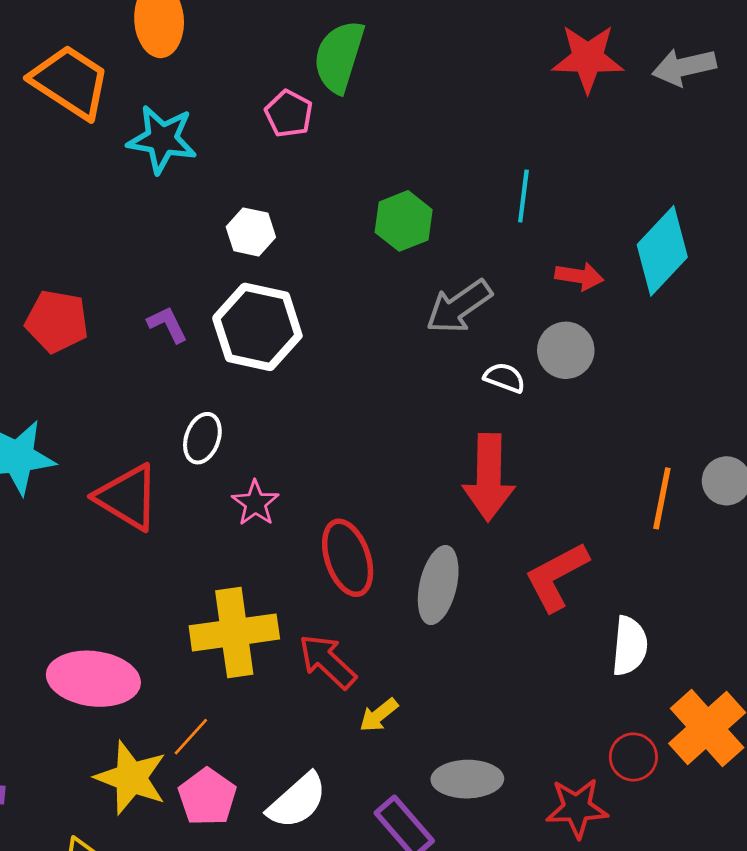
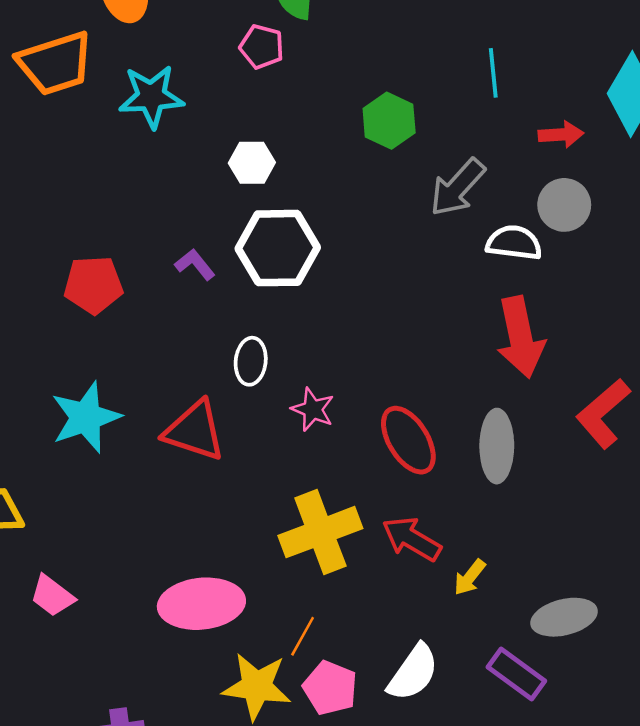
orange trapezoid: (70, 82) -> (55, 63), turned 142
white semicircle: (505, 378) -> (514, 243), size x1.4

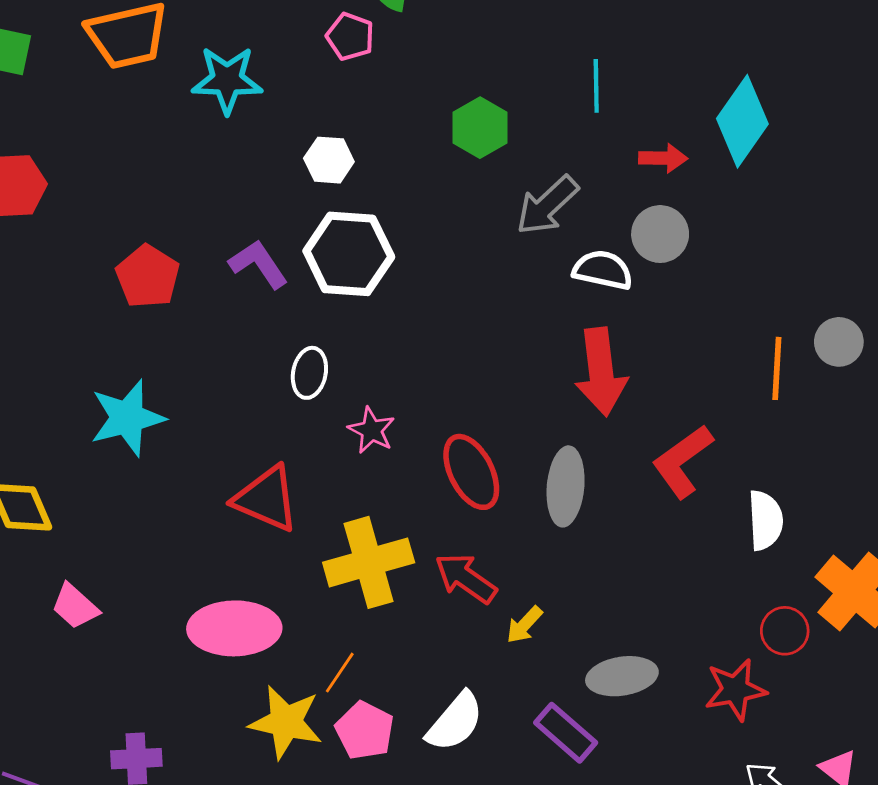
purple L-shape: (195, 265) -> (259, 264), size x1.4
red pentagon: (93, 285) -> (148, 276), turned 30
red triangle: (195, 431) -> (266, 499), moved

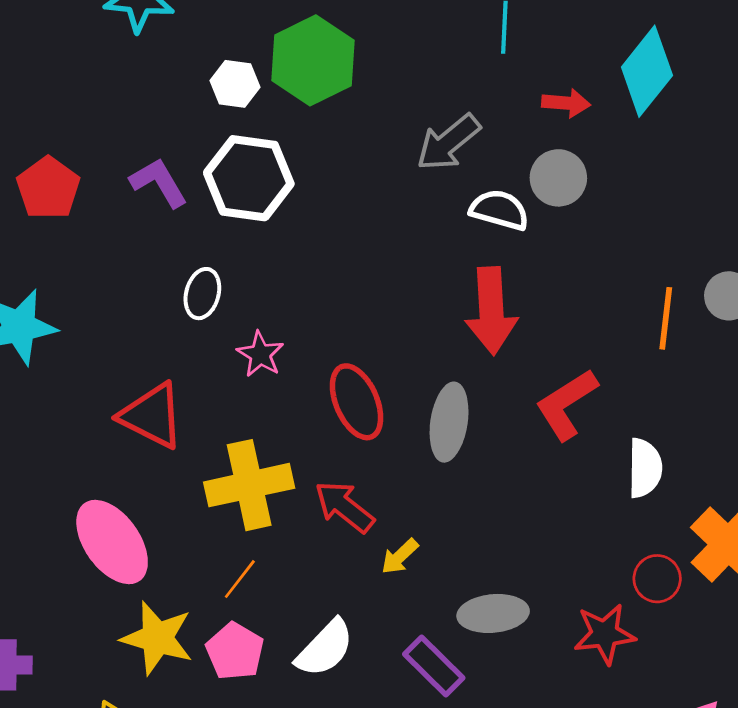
green hexagon: (480, 128) -> (313, 60), moved, size x1.5
pink ellipse: (234, 628) -> (112, 542), turned 52
orange line: (340, 673) -> (240, 579), moved

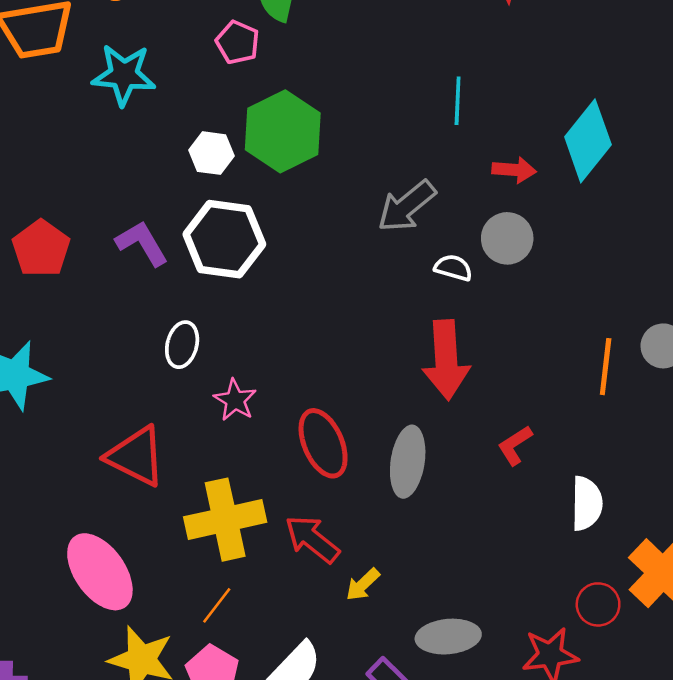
white semicircle: (499, 210) -> (453, 268), size x0.7
red L-shape: (567, 404) -> (515, 445), size x0.6

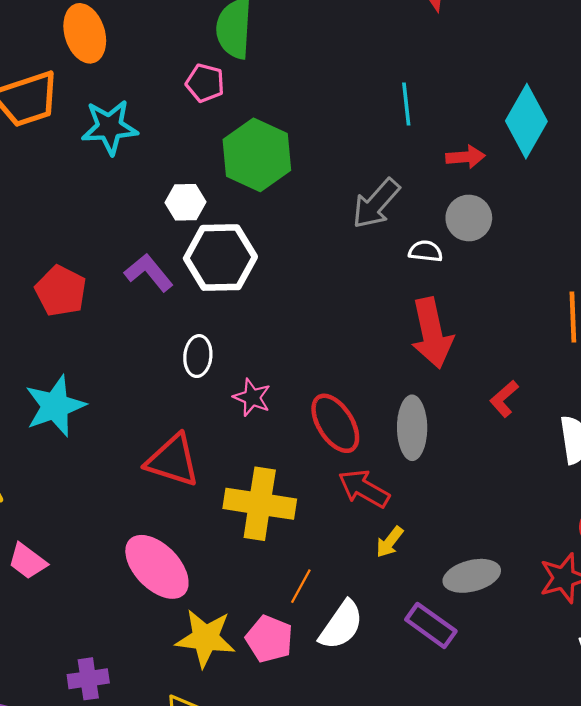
white hexagon: (211, 153) -> (186, 202), moved
yellow cross: (225, 520) -> (260, 504), turned 30
red arrow: (312, 539) -> (364, 489), moved
orange line: (217, 605) -> (301, 586), moved

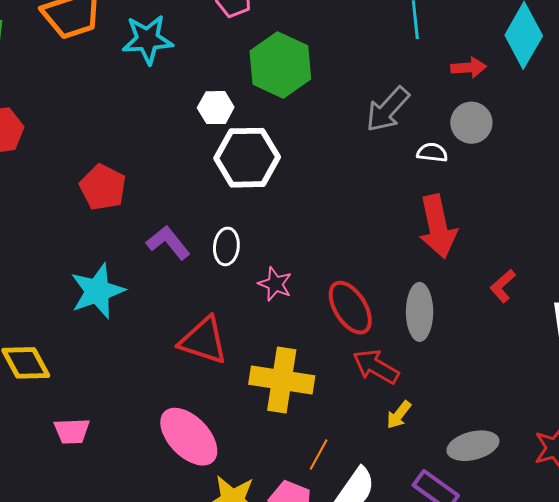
purple L-shape: (149, 273) -> (168, 243), moved
pink trapezoid: (27, 561) -> (72, 431), turned -39

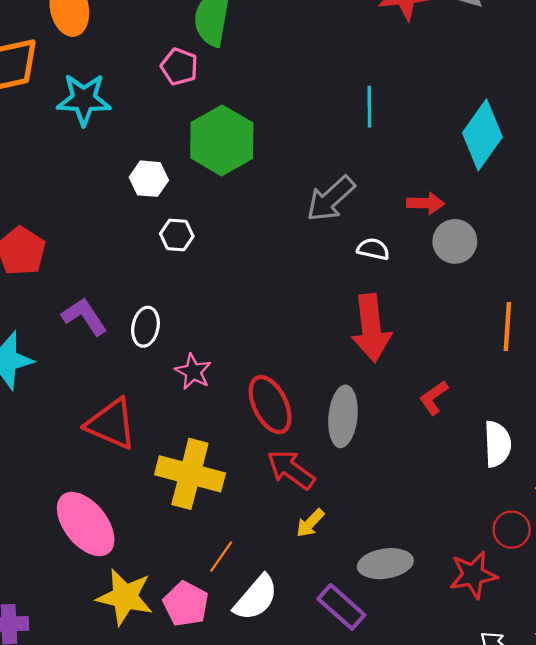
red arrow: (469, 68) -> (426, 203), moved
gray circle: (471, 123) -> (455, 241), moved
white hexagon: (247, 158) -> (177, 235), size x0.5

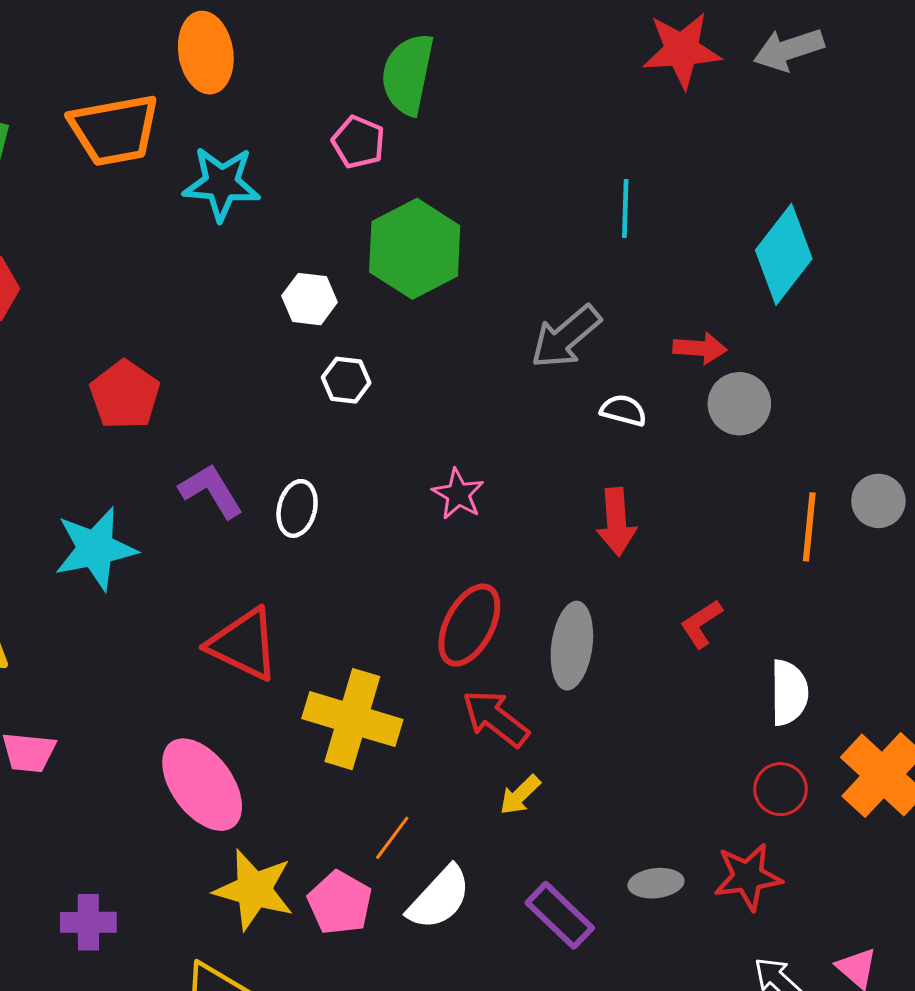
red arrow: (371, 328) -> (616, 522), size x0.7
pink star: (193, 372) -> (458, 494), moved
red ellipse: (270, 405) -> (469, 625), turned 52
red circle: (512, 530) -> (781, 789), moved
gray ellipse: (385, 564) -> (656, 883), moved, size x0.7

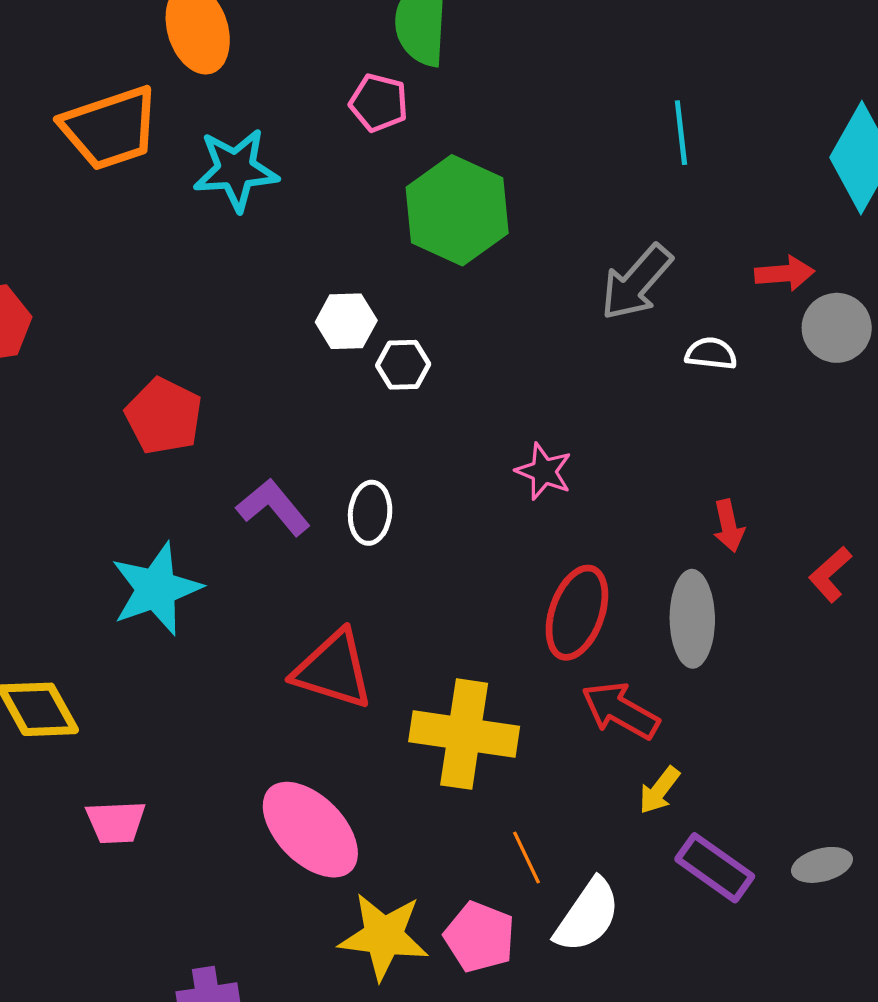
white hexagon: (310, 299) -> (346, 321), moved
red arrow: (616, 522) -> (729, 526), moved, size x0.7
orange line: (392, 838) -> (527, 857), turned -54
purple rectangle: (560, 915) -> (715, 868), moved

